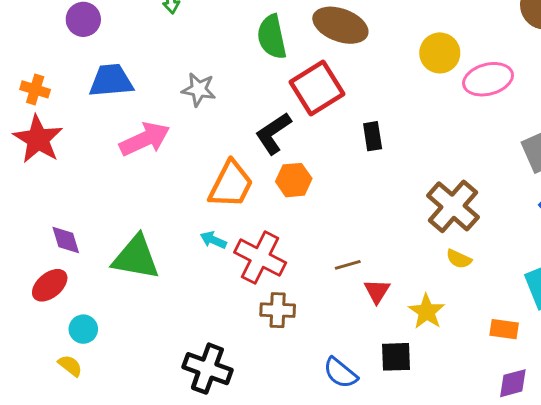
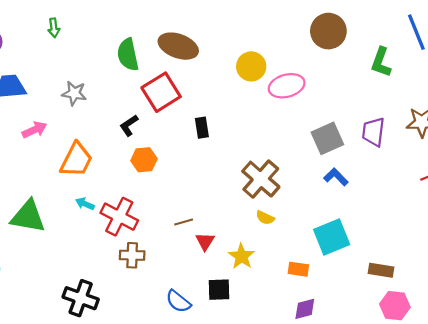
black L-shape: (273, 133) -> (129, 125), size x0.7
pink arrow: (145, 139) -> (34, 130), size x0.7
orange trapezoid: (231, 184) -> (76, 160), moved

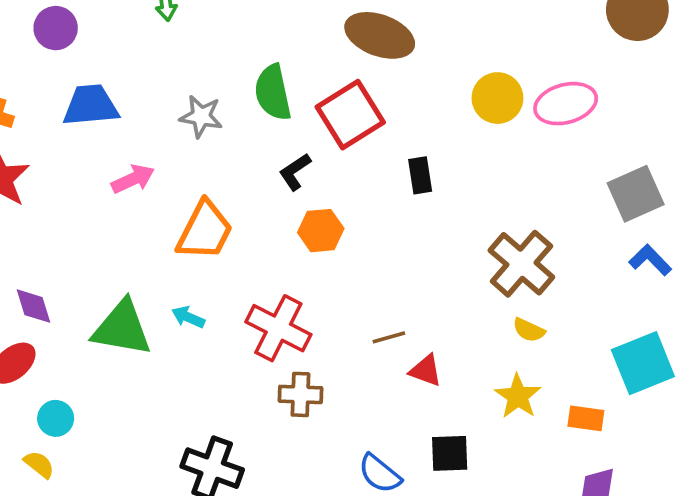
green semicircle: (128, 55) -> (273, 93), moved
yellow circle: (251, 66) -> (497, 98), moved
cyan arrow: (85, 204) -> (188, 317), moved
red triangle: (205, 241) -> (426, 371), turned -42
yellow star: (242, 256) -> (518, 396), moved

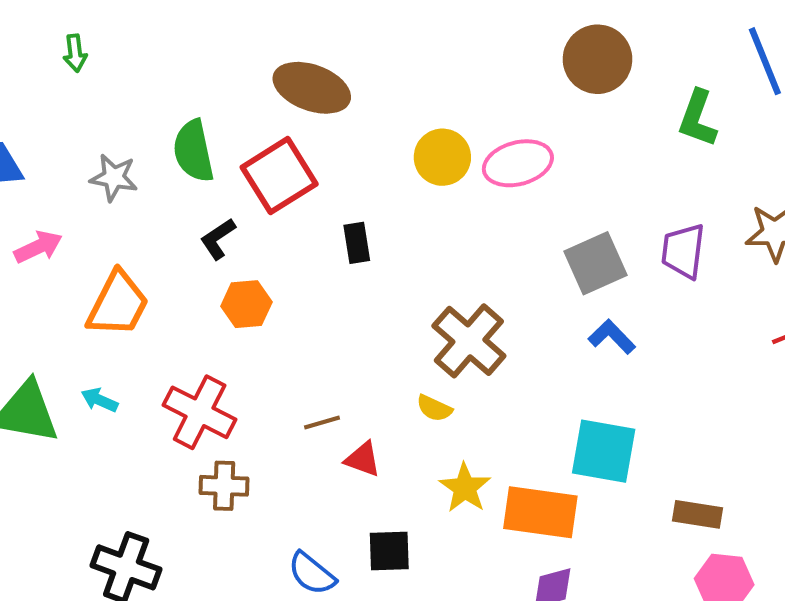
yellow semicircle: (529, 330) -> (434, 408), moved
cyan square: (643, 363) -> (604, 451), turned 32
orange rectangle: (586, 418) -> (540, 512), size x1.8

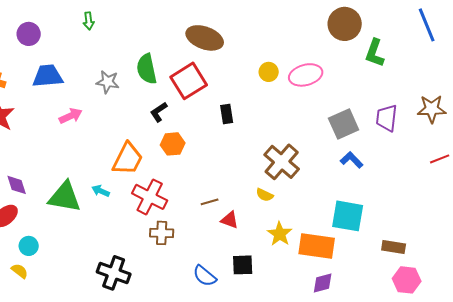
green L-shape: (698, 118) -> (375, 53), moved
yellow circle: (442, 157) -> (269, 72), size x0.7
orange trapezoid: (118, 304) -> (128, 159), moved

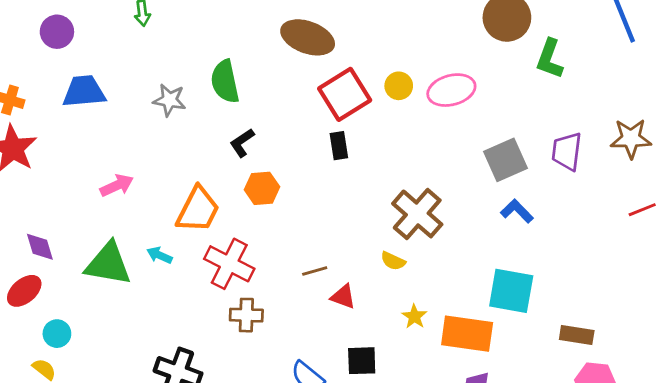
red square: (189, 81) -> (345, 94), moved
pink arrow: (71, 116) -> (117, 185), moved
yellow star: (280, 234) -> (414, 316), size x0.7

